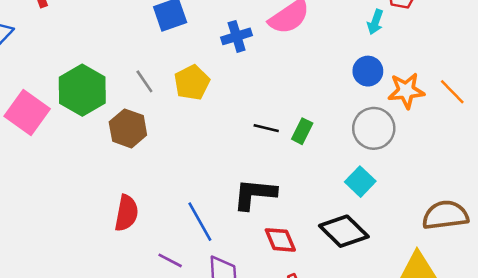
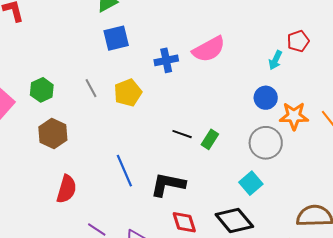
green hexagon: (82, 90) -> (42, 90), size x0.6
brown hexagon: (128, 128) -> (53, 133), moved
blue line: (200, 222) -> (124, 171), moved

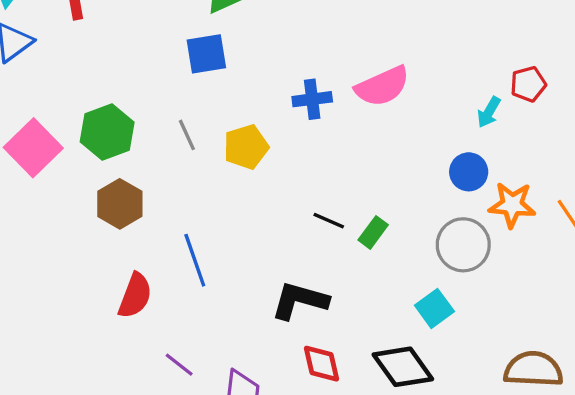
blue square: (116, 38) -> (206, 54), moved
green hexagon: (42, 90) -> (107, 132), size x1.4
blue line: (124, 171) -> (195, 260), moved

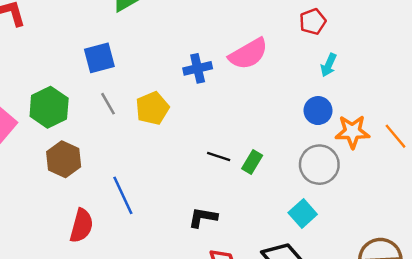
blue square: (206, 54) -> (99, 58), moved
red pentagon: (528, 84) -> (313, 22), moved
black L-shape: (300, 300) -> (203, 217), size x0.7

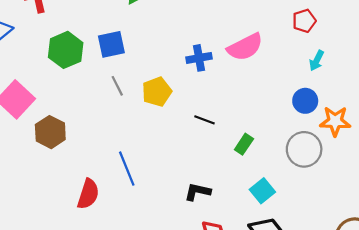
green hexagon: (49, 107) -> (66, 50), moved
black line: (219, 156) -> (205, 120), moved
brown hexagon: (64, 159) -> (50, 132), moved
cyan square: (303, 213) -> (262, 191), moved

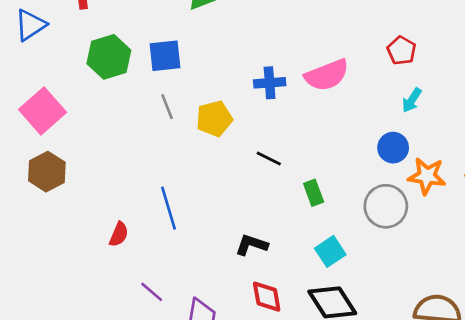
red pentagon: (304, 21) -> (402, 50), turned -30
brown hexagon: (50, 132) -> (47, 172), moved
green rectangle: (244, 144) -> (314, 193), turned -60
red semicircle: (88, 194) -> (119, 234), size x0.7

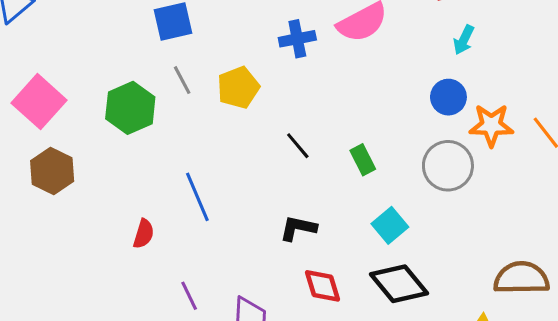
green hexagon: (109, 57) -> (130, 108), moved
black line: (269, 159) -> (298, 146), moved, turned 30
purple line: (152, 292) -> (189, 296), turned 30

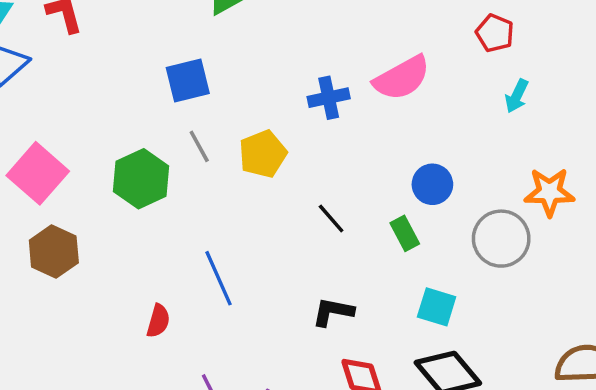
blue circle: (448, 97) -> (432, 184), moved
cyan square: (390, 225) -> (437, 307), turned -32

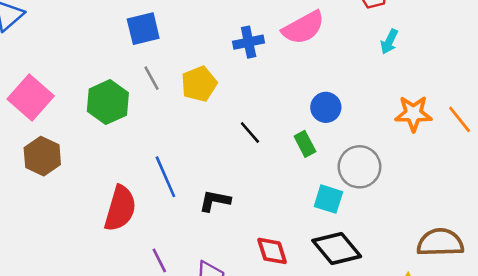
gray circle: (501, 239) -> (359, 167), moved
black L-shape: (333, 312) -> (215, 201), moved
red semicircle: (158, 321) -> (120, 208), size x1.8

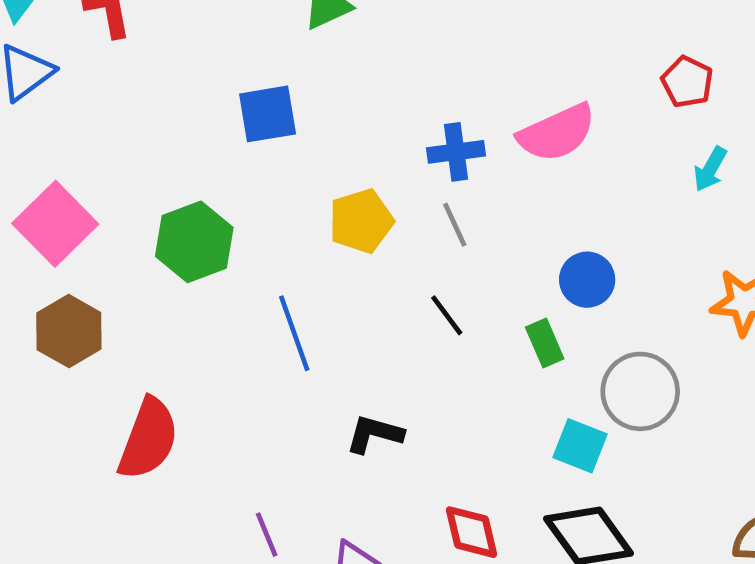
gray line: (151, 78) -> (455, 225), moved
blue line: (165, 177) -> (294, 333), moved
red semicircle: (120, 208) -> (148, 439), moved

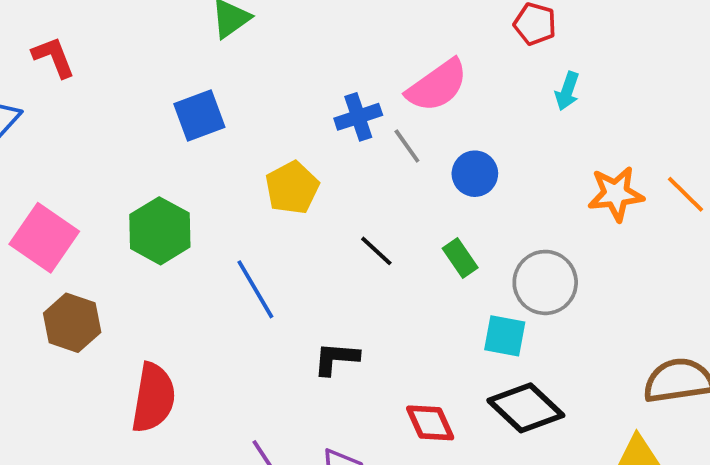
gray line: (455, 225) -> (407, 146), moved
blue circle: (587, 280) -> (475, 174), moved

